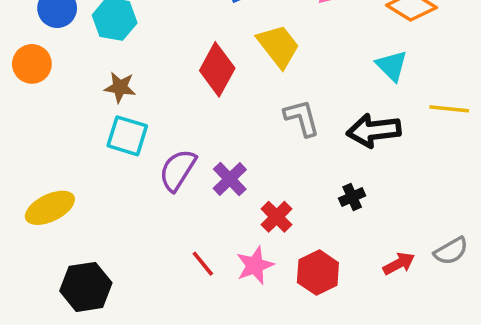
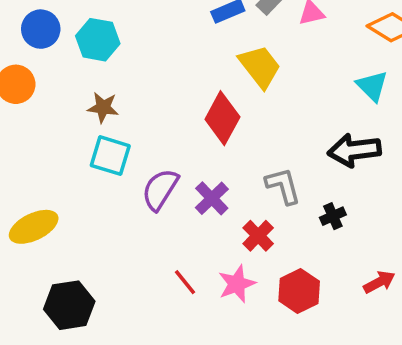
red diamond: (217, 69) -> (222, 118), moved
gray L-shape: (302, 118) -> (283, 186), moved

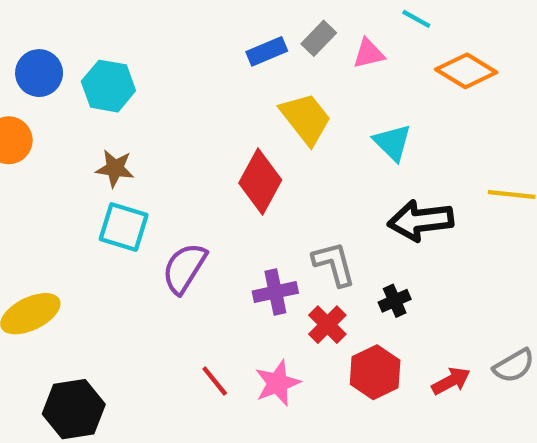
cyan triangle: (372, 86) -> (392, 142), moved
purple cross: (212, 198) -> (275, 292), moved, turned 32
red cross: (258, 236) -> (327, 325), moved
red hexagon: (299, 291) -> (375, 372), moved

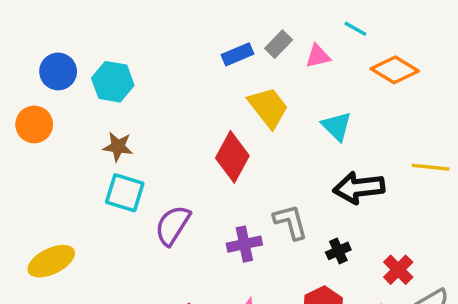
red cross: (327, 325) -> (398, 270), moved

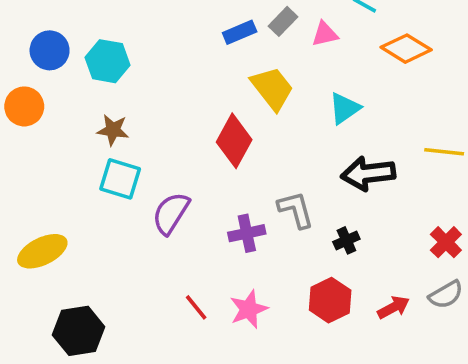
cyan triangle: (337, 126) -> (345, 108), turned 40
red cross: (398, 270) -> (446, 242), moved

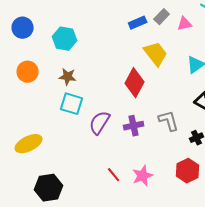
blue circle: (50, 50) -> (23, 28), moved
orange circle: (24, 106) -> (28, 72), moved
purple cross: (247, 233) -> (134, 126), moved

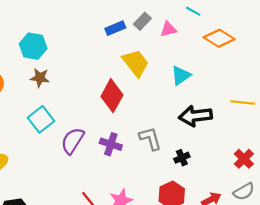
brown star: (68, 77) -> (40, 78), moved
cyan square: (72, 104) -> (41, 119), turned 35
purple cross: (134, 126) -> (111, 144), turned 30

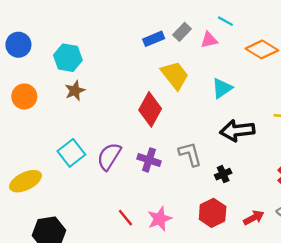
cyan line: (193, 11) -> (225, 21), moved
brown star: (40, 78) -> (75, 91), turned -30
cyan square: (41, 119) -> (71, 153), moved

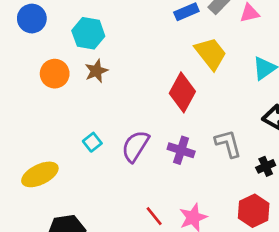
orange circle: (24, 96) -> (55, 74), moved
cyan square: (71, 153) -> (92, 142), size x0.6

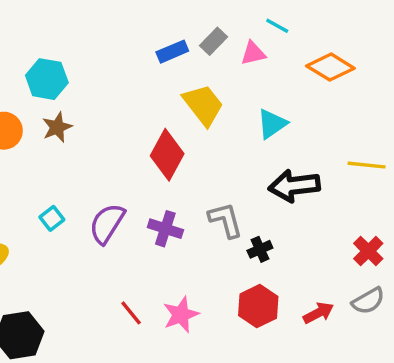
black cross: (266, 166) -> (260, 249), moved

